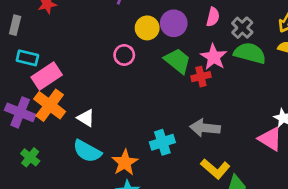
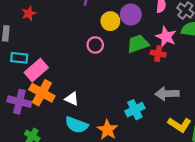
green trapezoid: (177, 61) -> (138, 44), turned -50
red cross: (201, 77) -> (158, 54), turned 32

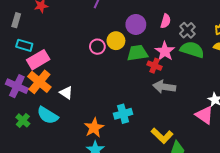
yellow circle: (110, 21) -> (116, 41), moved
gray arrow: (167, 94) -> (164, 87), moved
cyan semicircle: (77, 125) -> (48, 115), moved

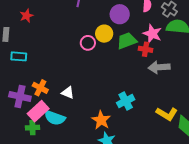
pink rectangle: (38, 60) -> (38, 111), moved
orange cross: (39, 82) -> (40, 88), size x0.7
green cross: (23, 120) -> (32, 128), turned -32

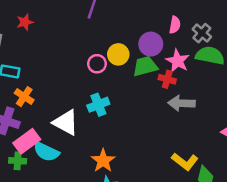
purple circle: (120, 14) -> (151, 44), moved
orange cross: (40, 88) -> (24, 97), moved
white triangle: (68, 93) -> (66, 122), size x1.6
cyan cross: (126, 101) -> (98, 105), moved

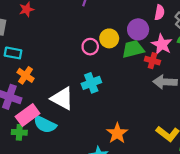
orange star: (103, 161) -> (117, 133), moved

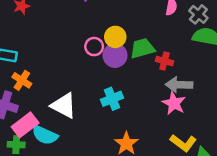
purple circle: (138, 29) -> (115, 55), moved
pink star: (162, 44) -> (174, 103), moved
cyan cross: (91, 83) -> (112, 99), moved

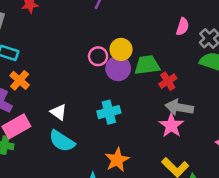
red cross: (164, 61) -> (168, 81), turned 35
white triangle: (64, 106) -> (59, 112), size x0.6
cyan semicircle: (45, 135) -> (62, 141), moved

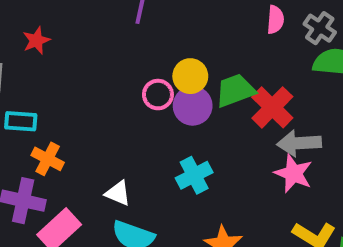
red cross: (168, 81) -> (272, 107), size x1.5

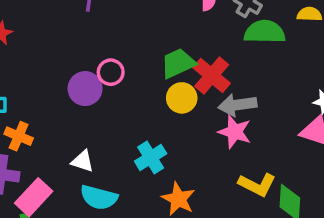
yellow circle: (190, 76) -> (182, 98), moved
purple circle: (193, 106) -> (85, 89), moved
cyan cross: (194, 175) -> (151, 157), moved

